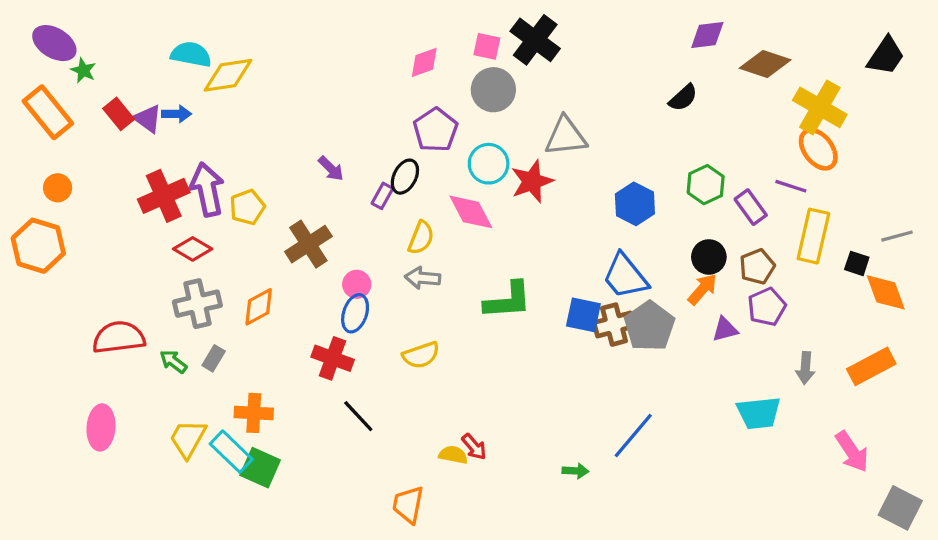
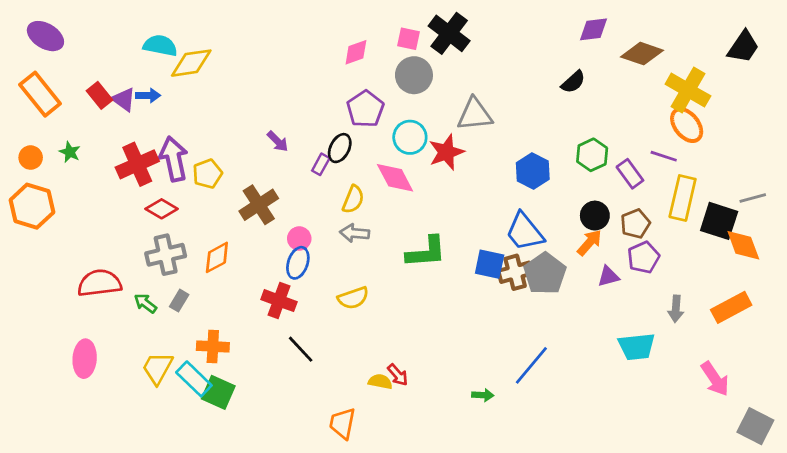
green star: (83, 70) -> (70, 152), moved
orange circle: (58, 188) -> (31, 158), moved
black square: (857, 263) -> (719, 221), size x1.8

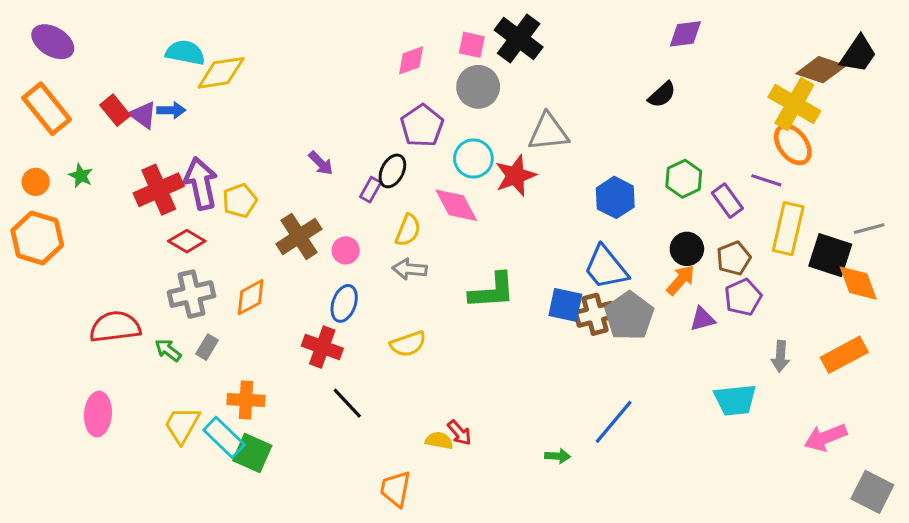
brown diamond: (642, 54) -> (821, 70), moved
pink circle: (299, 239) -> (346, 250), moved
pink arrow: (715, 379) -> (826, 437), turned 102

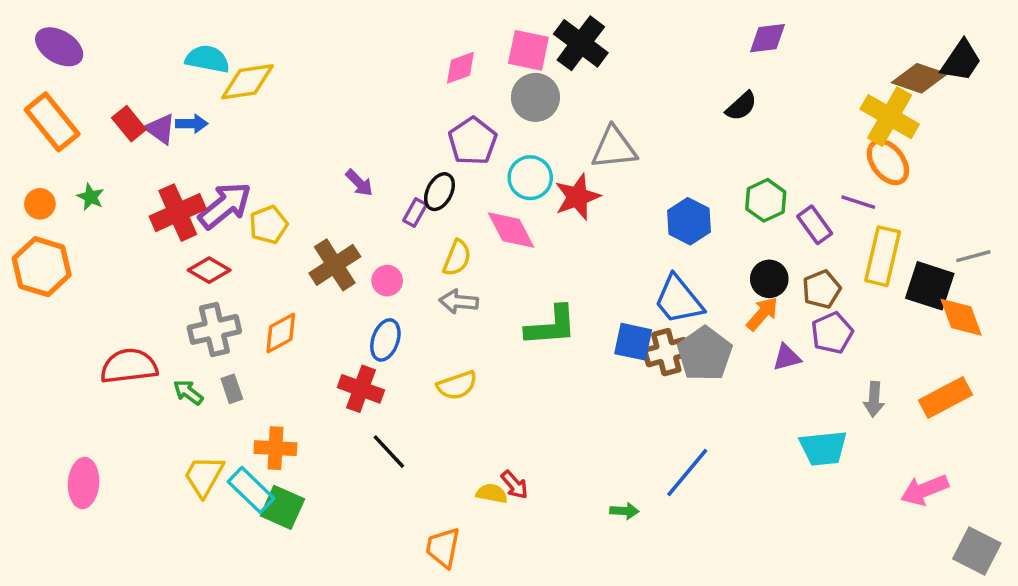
pink square: (472, 45) -> (528, 50), size x1.4
purple arrow: (201, 183) -> (225, 206), turned 63
gray rectangle: (207, 347) -> (232, 389), turned -50
pink ellipse: (98, 414) -> (84, 483), moved

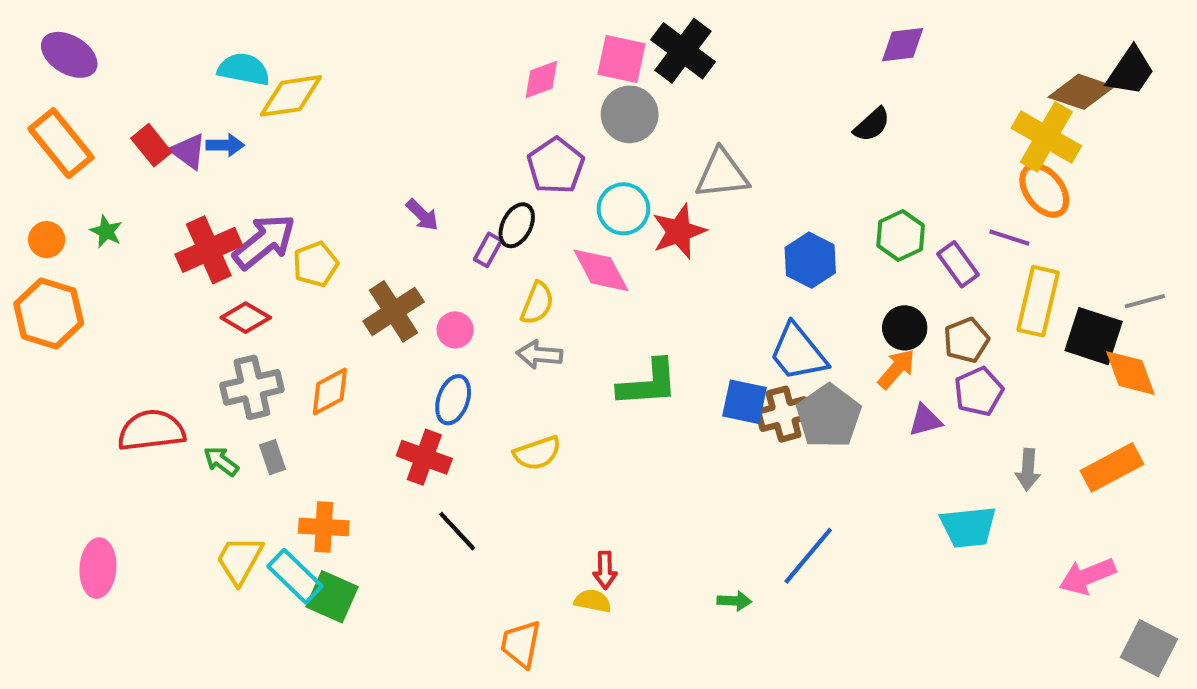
red arrow: (515, 485) -> (605, 570), turned 40
yellow semicircle: (492, 493) -> (593, 601), moved

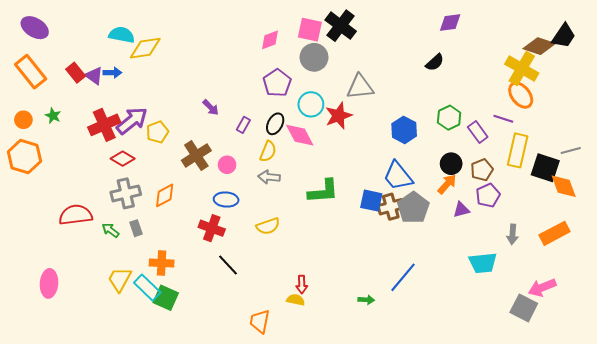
black ellipse: (517, 225) -> (275, 124), moved
blue ellipse: (453, 400) -> (226, 200), turned 75
gray square: (1149, 648) -> (524, 308), moved

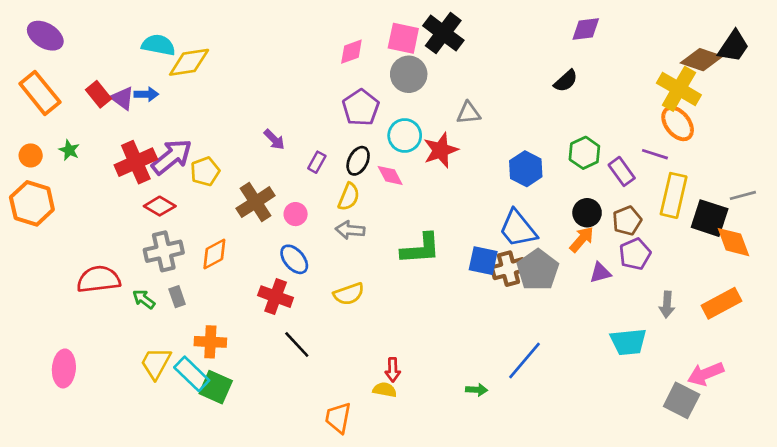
gray triangle: (360, 87) -> (469, 113), size x0.7
pink diamond: (300, 135) -> (390, 175), size x0.7
blue ellipse: (226, 200) -> (294, 259), turned 45

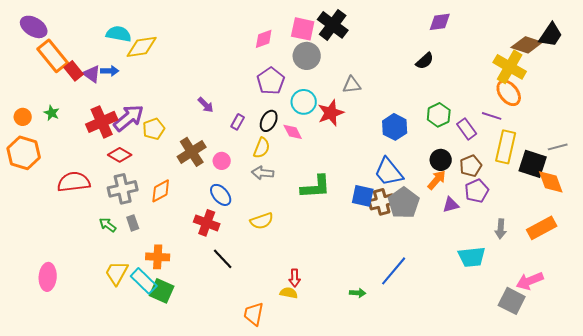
orange rectangle: (40, 93) -> (53, 56), moved
red semicircle: (99, 279) -> (74, 182), moved

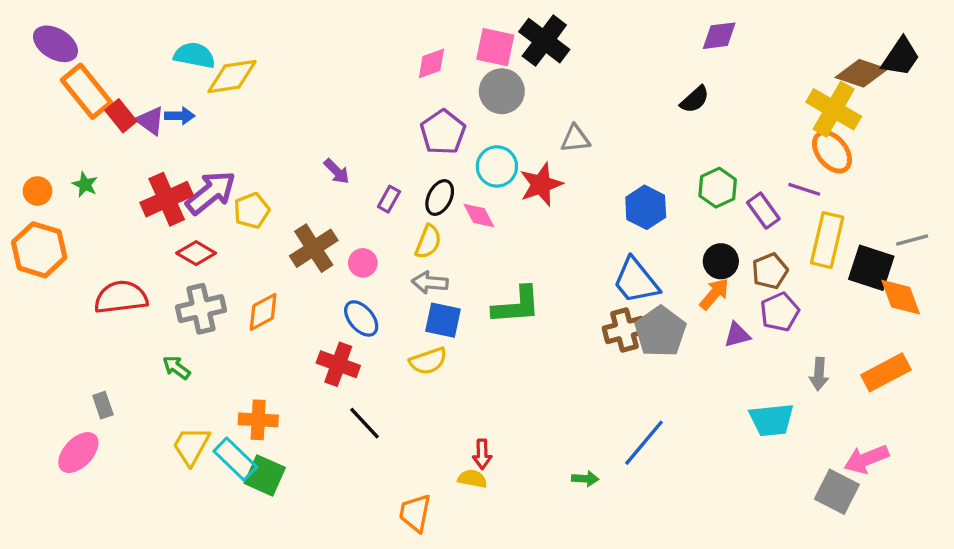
blue square: (363, 196) -> (443, 320), moved
gray rectangle: (133, 223) -> (103, 405), moved
pink ellipse: (48, 277) -> (78, 453), turned 40

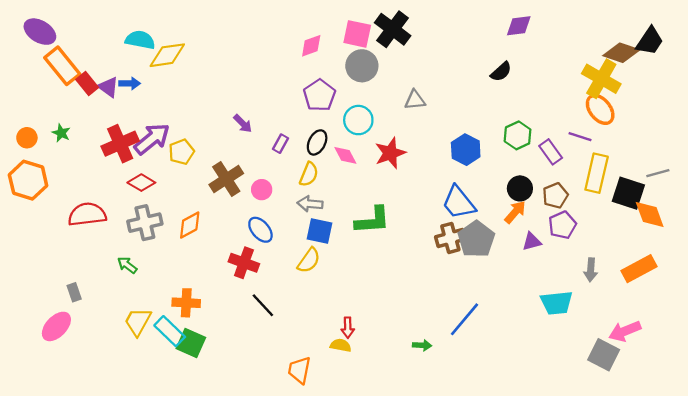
red star: (541, 184) -> (390, 153), moved
yellow semicircle: (428, 361) -> (309, 260), turned -36

